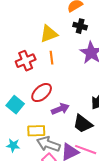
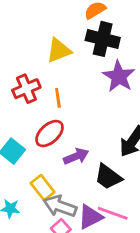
black cross: (80, 26) -> (103, 39), size x1.6
orange line: (51, 58) -> (58, 98), moved
yellow rectangle: (36, 131) -> (43, 188), turned 54

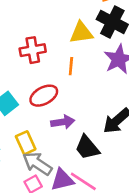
yellow triangle: (59, 50) -> (81, 33), moved
orange line: (58, 98) -> (71, 66), moved

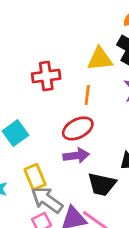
red ellipse: (44, 96) -> (78, 128), moved
black trapezoid: (87, 147) -> (102, 184), turned -40

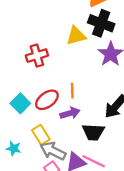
orange line: (87, 95) -> (72, 91), moved
red ellipse: (78, 128) -> (47, 100), moved

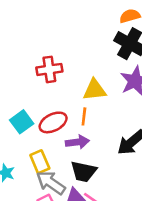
yellow triangle: (76, 36) -> (95, 90), moved
black trapezoid: (93, 132) -> (84, 172), moved

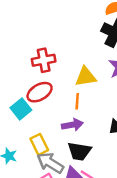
red ellipse: (53, 122) -> (40, 92), moved

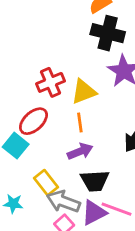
red cross: (44, 60) -> (50, 82), moved

